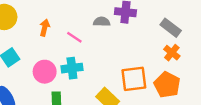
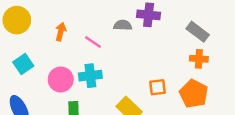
orange cross: (172, 53) -> (199, 59), turned -35
orange square: (134, 79) -> (158, 87), size x0.6

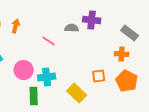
orange arrow: (61, 32) -> (16, 26), moved
orange cross: (199, 59) -> (122, 54), moved
cyan cross: (90, 76) -> (47, 77), moved

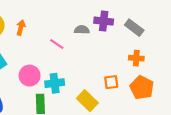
gray rectangle: (130, 33) -> (134, 28), moved

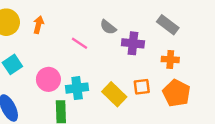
purple cross: (104, 21) -> (133, 43), moved
gray semicircle: (82, 30) -> (108, 27), turned -144
yellow rectangle: (87, 101) -> (114, 94), moved

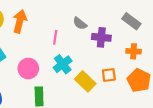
orange arrow: (38, 25) -> (20, 21), size x1.5
pink line: (80, 43) -> (55, 37), turned 64
cyan cross: (77, 88) -> (63, 64), moved, turned -30

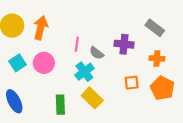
gray semicircle: (80, 23) -> (97, 53), moved
pink circle: (28, 69) -> (44, 63), moved
yellow rectangle: (85, 81) -> (92, 98), moved

